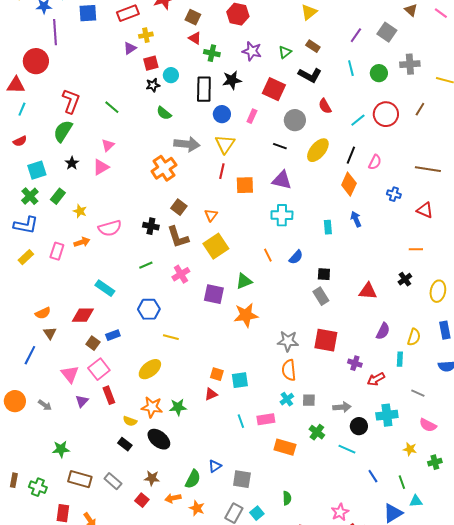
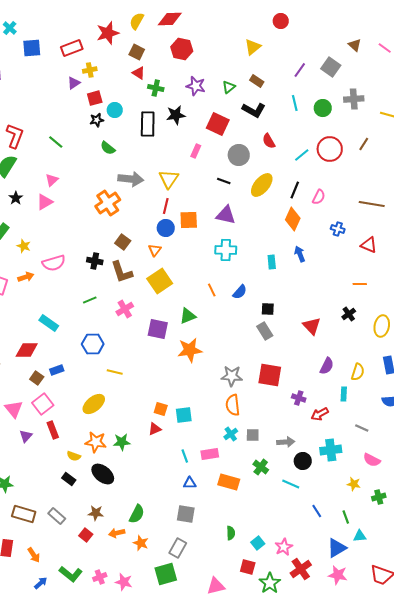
blue circle: (222, 114) -> (166, 228), moved
red triangle: (368, 291) -> (312, 326), turned 42
blue triangle: (215, 466) -> (190, 483), moved, turned 32
cyan square: (257, 513) -> (258, 543), moved

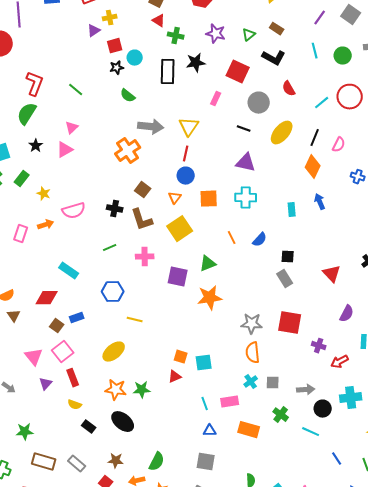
orange square: (189, 220) -> (209, 199), moved
pink cross: (125, 309) -> (145, 257), turned 30
yellow semicircle: (74, 456) -> (75, 405), moved

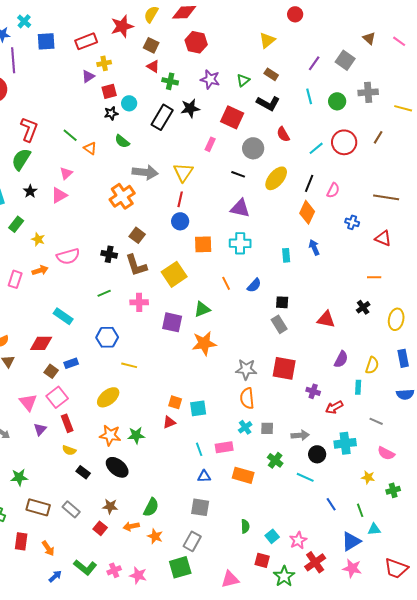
black rectangle: (168, 72) -> (162, 117), turned 30
orange triangle: (175, 198) -> (90, 148), moved, turned -32
red triangle: (332, 274) -> (326, 319), turned -36

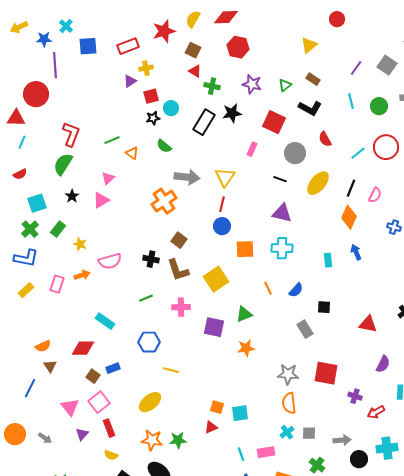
green line: (70, 135) -> (112, 140), turned -63
gray rectangle: (279, 324) -> (305, 329), moved
orange star: (204, 343) -> (246, 348), size x0.7

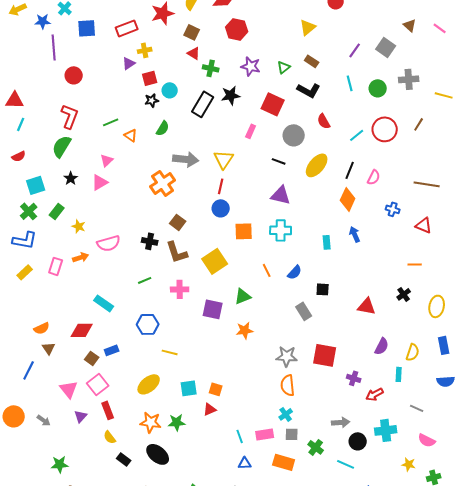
red circle: (36, 94) -> (74, 75), moved, size x0.7
green semicircle: (164, 146) -> (163, 128), turned -98
cyan square: (240, 413) -> (189, 388), moved
gray square: (309, 433) -> (292, 434), moved
yellow semicircle: (111, 455) -> (110, 437), turned 32

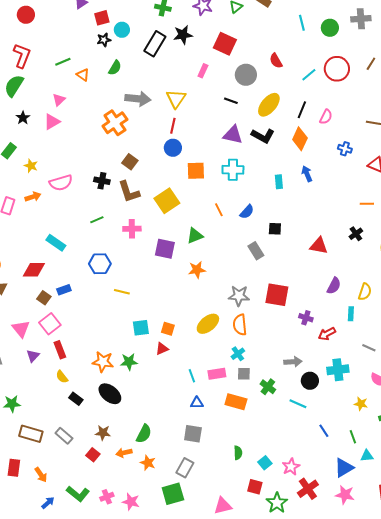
black L-shape: (309, 90) -> (263, 136), moved
yellow ellipse: (149, 384) -> (208, 324), moved

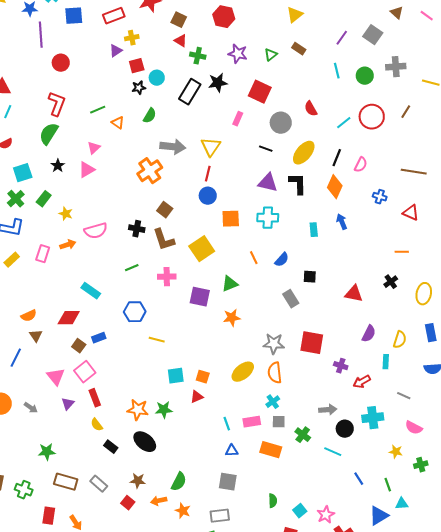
black L-shape: (263, 136) -> (298, 184), turned -120
gray rectangle: (185, 468) -> (220, 516), turned 54

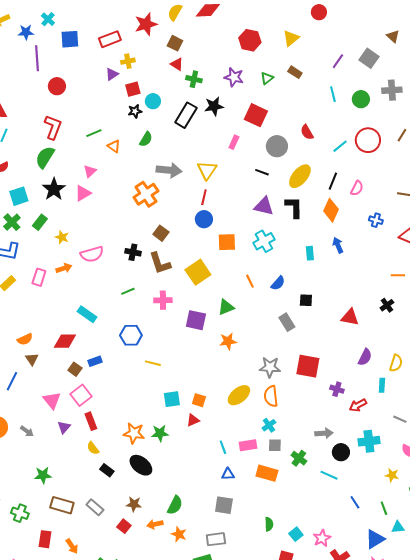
red hexagon: (224, 17) -> (250, 40), moved
black star: (58, 166) -> (54, 189), size x1.6
cyan cross: (268, 218) -> (264, 241), turned -30

